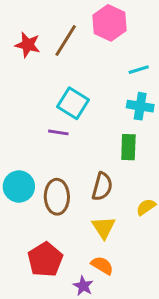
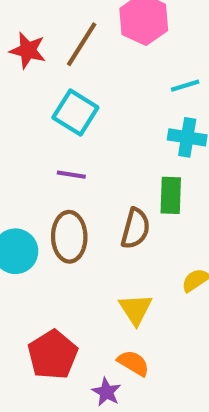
cyan square: (73, 103) -> (75, 113), moved
brown semicircle: (102, 187) -> (135, 228), moved
brown ellipse: (57, 197) -> (69, 237), moved

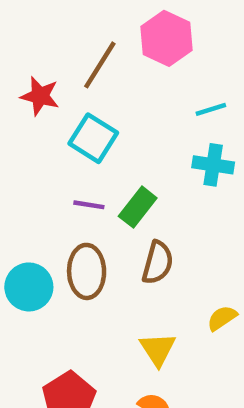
red star: (28, 50) -> (40, 96), moved
green rectangle: (171, 195) -> (138, 207), moved, turned 36

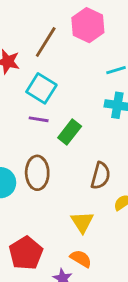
purple line: (89, 205) -> (39, 119), moved
brown semicircle: (158, 263) -> (101, 176), moved

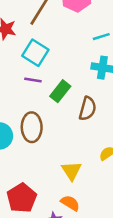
brown semicircle: (101, 176) -> (88, 109), moved

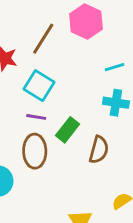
brown ellipse: (32, 127) -> (35, 151), moved

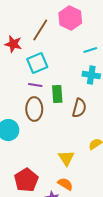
cyan square: (39, 86) -> (37, 63), turned 35
green rectangle: (67, 130) -> (57, 94), turned -42

